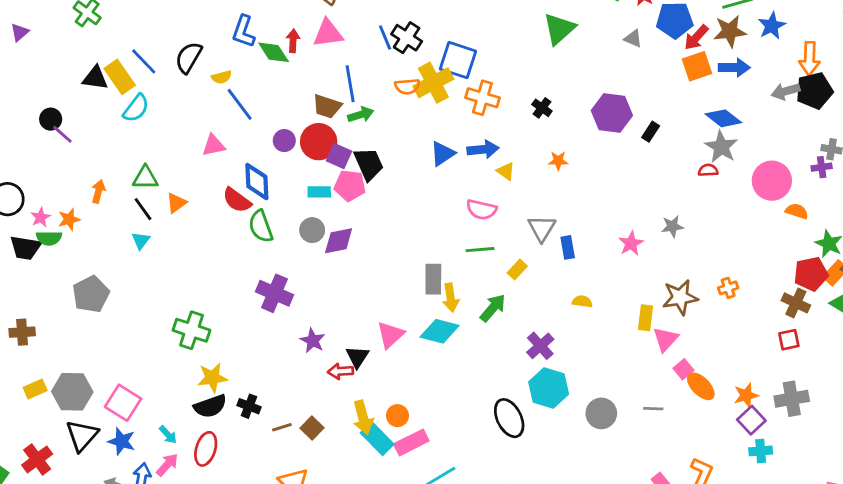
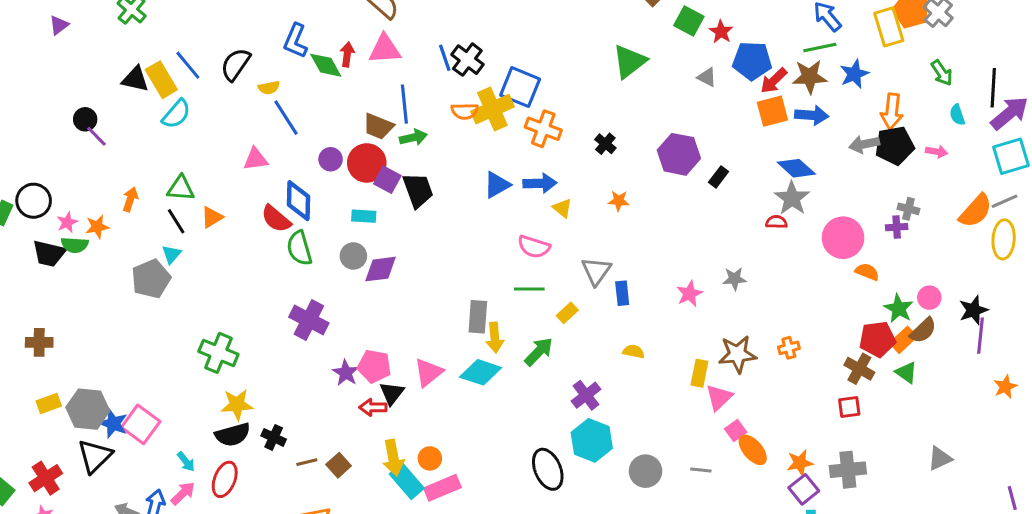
pink pentagon: (350, 186) -> (374, 366), moved
gray pentagon: (91, 294) -> (151, 279), moved
blue star: (122, 441) -> (113, 424), moved

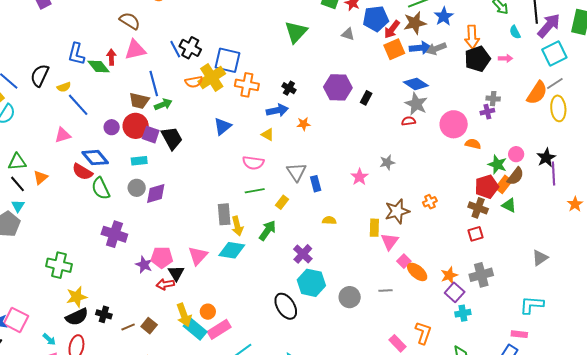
gray arrow: (864, 144) -> (436, 49), moved
blue arrow: (540, 183) -> (277, 110), moved
blue diamond: (299, 201) -> (95, 158), turned -32

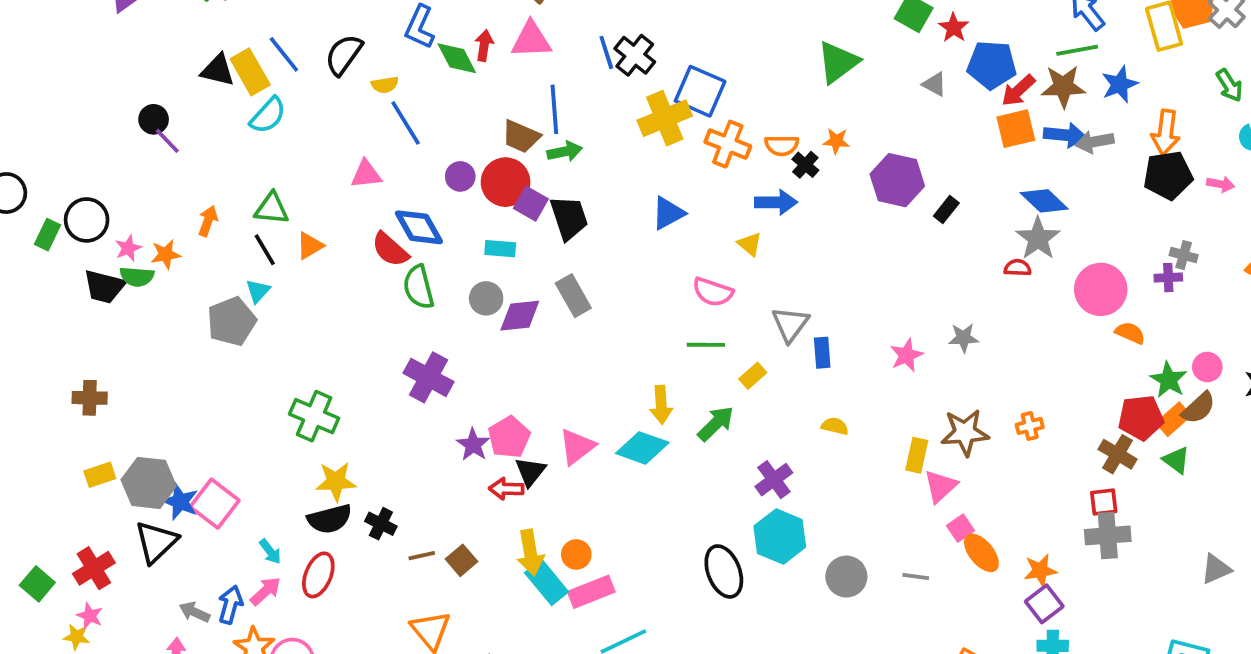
orange semicircle: (194, 82) -> (782, 145), moved
orange star: (304, 124) -> (836, 141), moved
gray rectangle: (224, 214) -> (573, 296), moved, turned -35
pink pentagon: (162, 257) -> (509, 437), turned 30
gray cross: (481, 275) -> (1108, 535), moved

